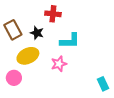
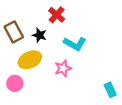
red cross: (53, 14) -> (57, 15), turned 35
cyan L-shape: (70, 41) -> (75, 44), turned 30

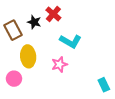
black star: (39, 35) -> (34, 22), moved
yellow ellipse: (30, 60) -> (28, 56), turned -70

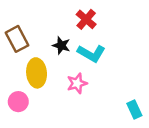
red cross: (53, 14) -> (86, 19), moved
black star: (34, 22) -> (61, 46), moved

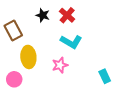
black star: (61, 46) -> (43, 15), moved
cyan rectangle: (134, 109) -> (105, 76), moved

